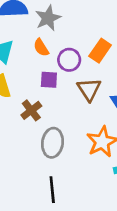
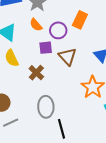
brown triangle: (89, 89) -> (67, 56), moved
gray ellipse: (52, 143) -> (46, 107), moved

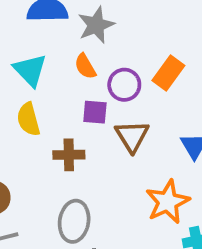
brown cross: (36, 73) -> (69, 155), turned 35

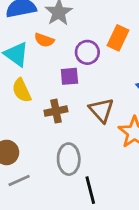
orange semicircle: (85, 66) -> (44, 40), moved, turned -30
brown triangle: (132, 136) -> (101, 110), moved

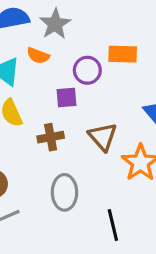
orange rectangle: (118, 38) -> (123, 54), turned 65
black line: (90, 190) -> (113, 225), moved

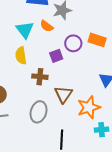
purple square: (66, 97) -> (56, 56), turned -32
brown triangle: (103, 137) -> (63, 94), moved

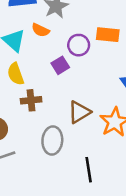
brown cross: (40, 77) -> (31, 100), moved
brown triangle: (63, 94) -> (79, 112), turned 36

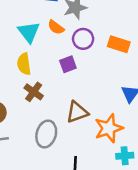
purple circle: (79, 45) -> (83, 39), moved
brown cross: (31, 100) -> (34, 92), turned 30

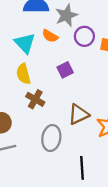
purple circle: (83, 39) -> (84, 36), moved

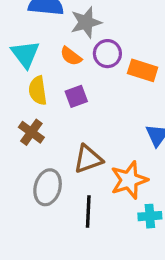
orange semicircle: (50, 36) -> (71, 56), moved
yellow semicircle: (23, 74) -> (38, 91), moved
black line: (82, 168) -> (88, 212), moved

